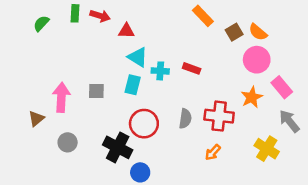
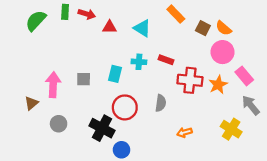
green semicircle: (41, 23) -> (36, 21), size x1.5
brown square: (234, 32) -> (203, 28), turned -32
cyan triangle: (138, 57) -> (142, 28), moved
red cross: (219, 116) -> (190, 80), moved
orange arrow: (213, 152) -> (184, 132), turned 32

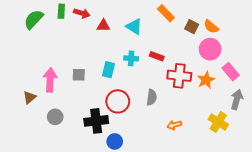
gray arrow: (251, 105) -> (237, 99), turned 54
black cross: (102, 128) -> (96, 121), turned -35

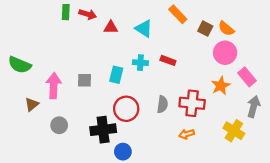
green semicircle: (34, 19) -> (20, 65), moved, turned -110
red cross: (179, 76) -> (192, 103), moved

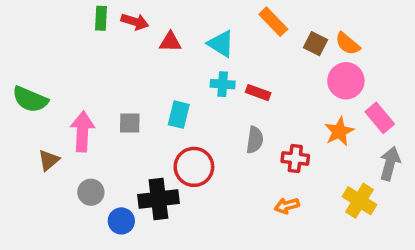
cyan cross: (140, 63) -> (223, 84), moved
red cross: (192, 103) -> (295, 158), size x0.7
gray semicircle: (162, 104) -> (255, 140), moved
blue circle: (123, 152) -> (121, 221), moved

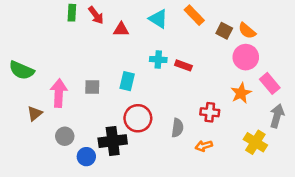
red arrow: (135, 22) -> (96, 15), turned 36
cyan triangle: (221, 44) -> (158, 19), moved
gray semicircle: (255, 140) -> (177, 128), moved

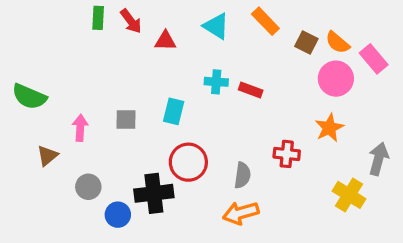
pink rectangle: (270, 83) -> (374, 59), moved
pink arrow: (59, 93) -> (80, 128), size x0.7
orange arrow: (204, 146) -> (241, 213), moved, size x1.5

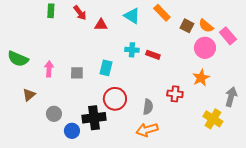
green rectangle: (98, 18) -> (51, 11), moved
pink arrow: (80, 128) -> (49, 69), moved

